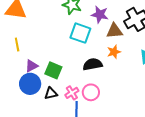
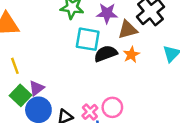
black semicircle: (93, 64) -> (106, 54), moved
green square: (53, 70) -> (21, 95), moved, turned 30

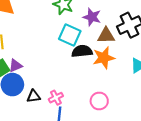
orange star: (131, 55) -> (104, 58), size x1.5
pink circle: (112, 107) -> (99, 101), moved

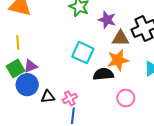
cyan square: (70, 35) -> (83, 53), moved
black semicircle: (82, 51) -> (103, 74), moved
pink circle: (99, 101) -> (126, 98), moved

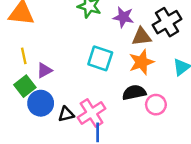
purple triangle: (31, 66) -> (44, 70), moved
black semicircle: (103, 74) -> (134, 92), moved
pink cross: (70, 98) -> (92, 113), size x1.6

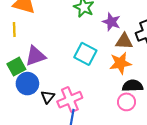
yellow line: (24, 56) -> (14, 30), moved
purple triangle: (44, 70) -> (35, 56), size x1.5
black semicircle: (134, 92) -> (133, 86), moved
black triangle: (66, 114) -> (48, 97), turned -48

